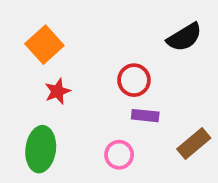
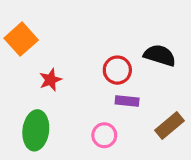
black semicircle: (184, 37) -> (160, 55), moved, turned -132
orange square: (44, 45) -> (21, 39), moved

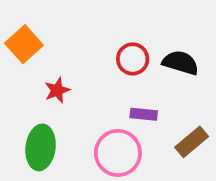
red circle: (117, 70) -> (133, 59), moved
pink circle: (104, 135) -> (118, 153), size x1.6

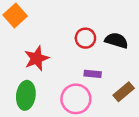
orange square: (24, 44) -> (15, 15), moved
red star: (57, 90) -> (37, 58), size x1.5

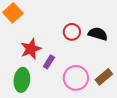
purple rectangle: (93, 74) -> (49, 62), moved, turned -64
pink circle: (76, 99) -> (76, 78), moved

